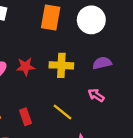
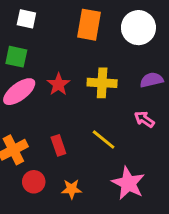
red star: (26, 67) -> (58, 84), turned -30

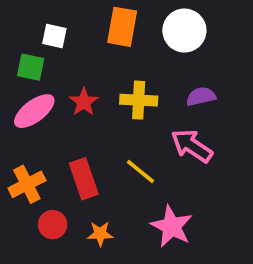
white square: (26, 19) -> (54, 36), moved
pink arrow: (144, 119) -> (192, 146), size x1.6
red rectangle: (58, 145) -> (84, 179), size x1.5

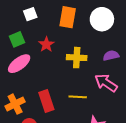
white square: (54, 36) -> (30, 14), moved, turned -32
green square: (31, 67) -> (17, 39), turned -35
red star: (84, 102) -> (46, 44), moved
yellow line: (140, 171) -> (78, 97), turned -36

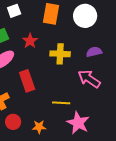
yellow line: (78, 97) -> (61, 103), moved
red rectangle: (46, 101) -> (27, 81), moved

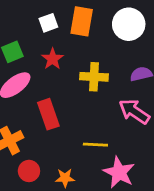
white square: (14, 11) -> (48, 23), moved

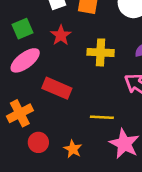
red rectangle: (48, 114) -> (57, 88), turned -48
orange star: (65, 178) -> (73, 149), turned 30

